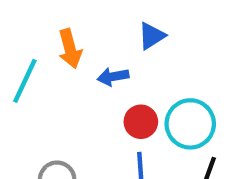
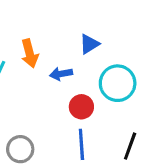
cyan circle: (190, 124) -> (118, 83), moved

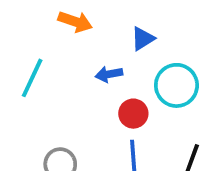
orange arrow: (30, 53) -> (75, 22), moved, turned -56

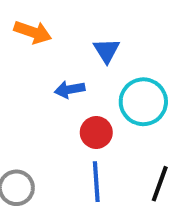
blue triangle: (143, 39) -> (106, 51), turned -30

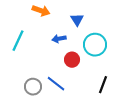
blue line: (96, 182) -> (56, 84), moved, turned -48

